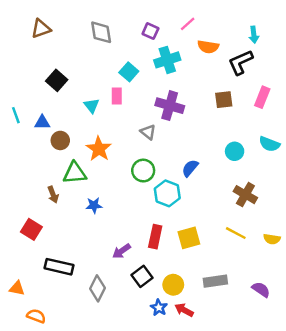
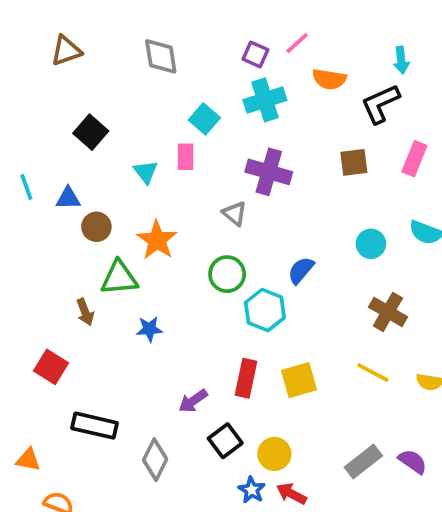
purple square: (150, 31) -> (255, 54), moved
gray rectangle: (215, 281) -> (363, 462), moved, turned -30

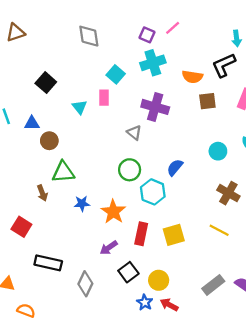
brown triangle: (66, 51) -> (16, 33), moved
orange semicircle: (329, 79) -> (192, 77), moved
orange star: (157, 240) -> (113, 212), moved

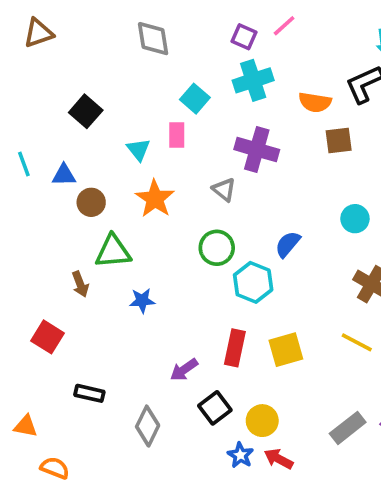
orange star: (113, 212) -> (155, 199), moved
black rectangle: (48, 263) -> (89, 393), size x0.7

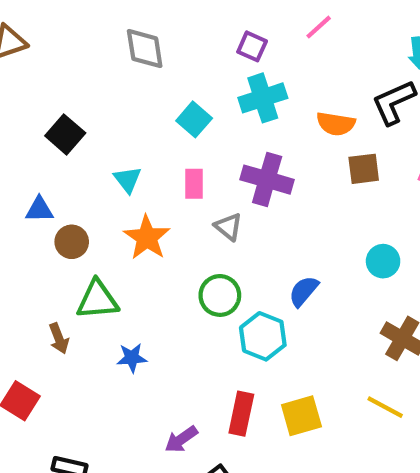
pink line: (284, 26) -> (319, 27), moved
pink rectangle: (177, 135) -> (194, 184), moved

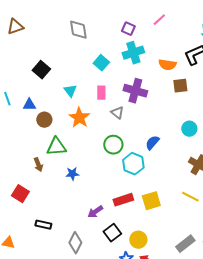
red rectangle: (241, 414) -> (123, 200), turned 60

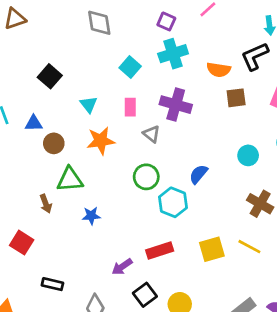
orange star: (79, 118) -> (101, 141), turned 30
yellow square: (151, 201) -> (212, 249), moved

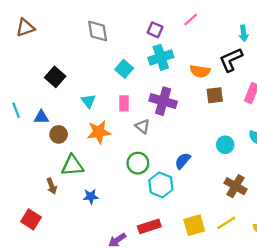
yellow line: (249, 247) -> (226, 223), turned -60

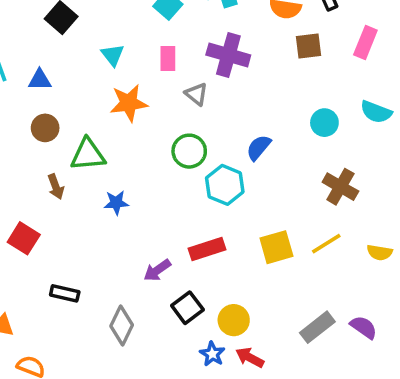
brown circle: (59, 134) -> (45, 128), moved

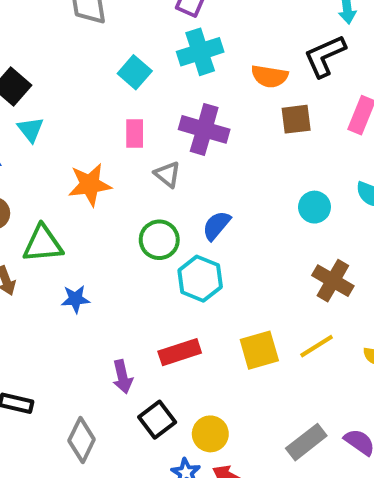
cyan triangle: (113, 55) -> (31, 129), moved
blue semicircle: (259, 148) -> (216, 225), moved
purple arrow: (157, 270) -> (122, 377), turned -68

